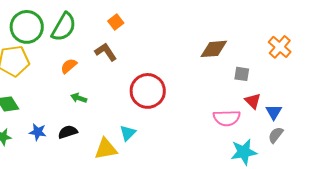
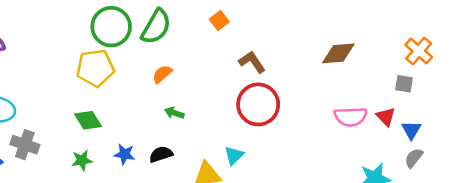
brown L-shape: (106, 52) -> (252, 62), moved
gray square: (242, 74) -> (404, 84), moved
pink semicircle: (227, 118) -> (351, 117), moved

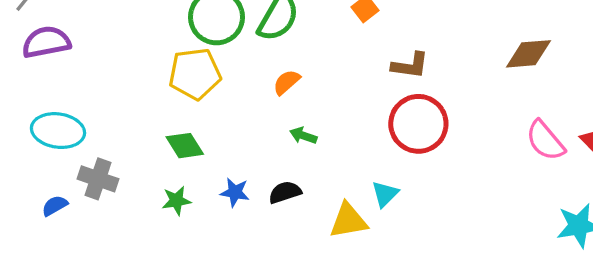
brown L-shape: (252, 62) -> (410, 65), turned 132
pink semicircle: (351, 117) -> (545, 141), turned 52

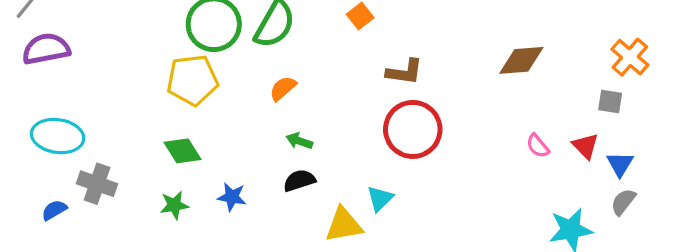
pink semicircle: (545, 141) -> (538, 146), size x0.6
black semicircle: (285, 192) -> (299, 180), moved

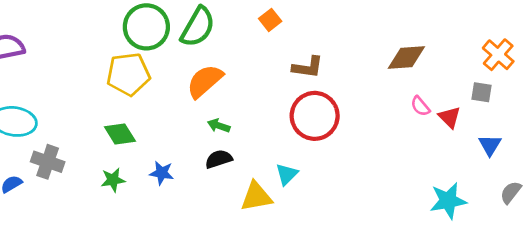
orange semicircle: (283, 88) -> (205, 81), size x1.6
pink semicircle: (538, 146) -> (420, 106), moved
red triangle: (585, 146) -> (450, 117), moved
gray semicircle: (623, 202) -> (511, 192), moved

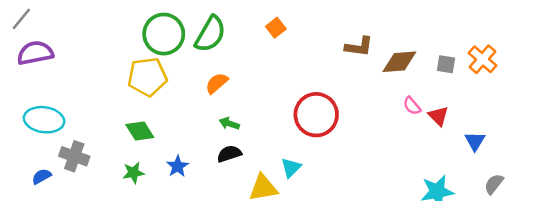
brown L-shape: (308, 67) -> (359, 47), moved
orange semicircle: (205, 81) -> (217, 83), size x0.7
gray square: (482, 92) -> (446, 64), moved
blue star: (162, 173) -> (178, 166), turned 30

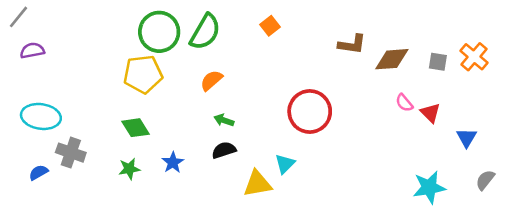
purple semicircle: (35, 53) -> (32, 51), size x0.7

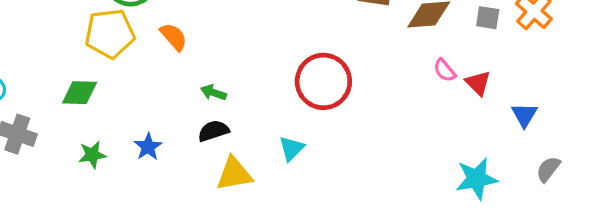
orange semicircle: (211, 80) -> (174, 37), moved, turned 90
green diamond: (136, 128) -> (80, 93), moved, turned -56
yellow triangle: (257, 184) -> (234, 174), moved

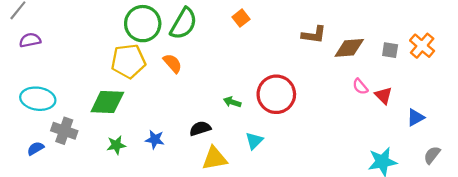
green diamond: (80, 93) -> (107, 102), size x1.4
green arrow: (213, 93) -> (232, 102), moved
blue triangle: (524, 115) -> (415, 117), turned 30
blue star: (148, 147) -> (155, 140), turned -30

